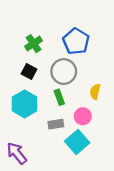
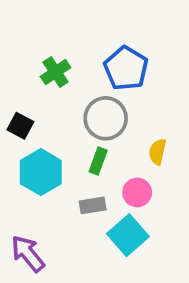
black square: (29, 72) -> (20, 126), moved
green rectangle: (59, 97) -> (98, 161), turned 40

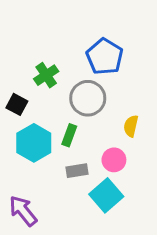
green cross: (56, 72) -> (46, 75), moved
green rectangle: (98, 161) -> (69, 135), moved

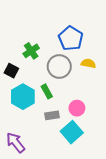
yellow semicircle: (131, 126) -> (88, 63), moved, turned 88
green rectangle: (69, 135) -> (47, 91), turned -48

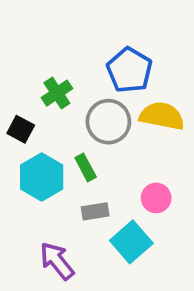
yellow semicircle: (88, 63) -> (162, 116), size x1.6
pink circle: (77, 108) -> (156, 198), moved
purple arrow: (16, 142) -> (57, 261), moved

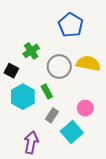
blue pentagon: (129, 70) -> (71, 25), moved
gray rectangle: (95, 211) -> (52, 115), turned -48
purple arrow: (57, 261) -> (31, 142), turned 50

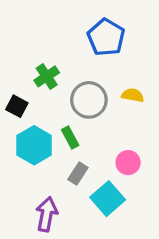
yellow semicircle: (88, 63) -> (133, 95), size x0.6

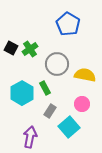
yellow semicircle: (133, 95) -> (85, 75), moved, size x1.5
black square: (17, 106) -> (11, 48), moved

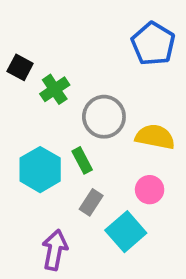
blue pentagon: (68, 24) -> (153, 44), moved
black square: (11, 48) -> (20, 67), moved

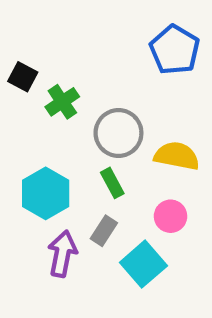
green rectangle: (82, 160) -> (112, 183), moved
purple arrow: (55, 250) -> (62, 254), moved

